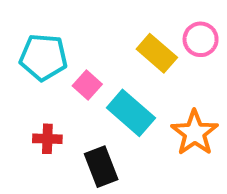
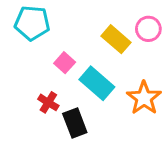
cyan pentagon: (43, 57) -> (32, 23), moved
red cross: (47, 139) -> (48, 102), moved, turned 30

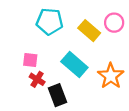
cyan pentagon: (32, 23) -> (50, 22), moved
pink square: (65, 63) -> (30, 60), moved, turned -35

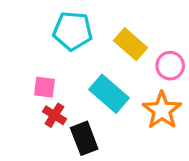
pink circle: (114, 23) -> (170, 66), moved

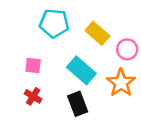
red cross: (54, 115) -> (33, 96), moved
black rectangle: (84, 138) -> (78, 104), moved

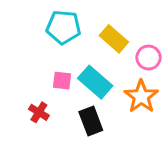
pink square: (33, 65) -> (62, 81), moved

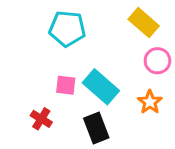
yellow rectangle: (114, 39) -> (144, 23), moved
orange star: (141, 96) -> (150, 102), size x0.7

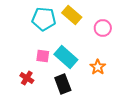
yellow rectangle: (144, 23) -> (72, 15), moved
pink circle: (157, 61) -> (103, 28), moved

